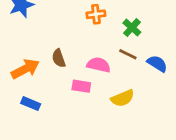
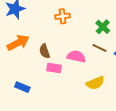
orange cross: (96, 14) -> (63, 16), moved
orange arrow: (25, 69) -> (18, 43), moved
pink rectangle: (81, 86) -> (54, 68), moved

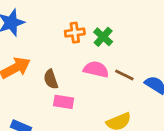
green cross: (103, 27) -> (103, 37), moved
pink semicircle: (76, 56) -> (96, 69), moved

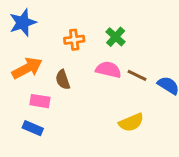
orange cross: (75, 33) -> (74, 40), moved
pink rectangle: (64, 102) -> (40, 101), moved

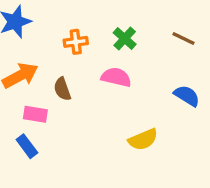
brown line: (137, 75) -> (183, 38), moved
blue rectangle: (33, 128) -> (27, 146), turned 30

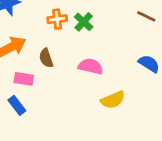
green cross: (125, 38) -> (84, 22), moved
pink semicircle: (116, 77) -> (91, 66), moved

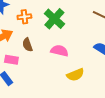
orange cross: (57, 19) -> (24, 17), moved
green cross: (84, 22) -> (54, 19), size x1.5

